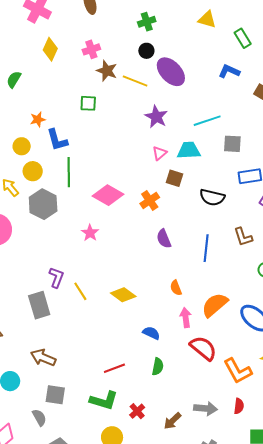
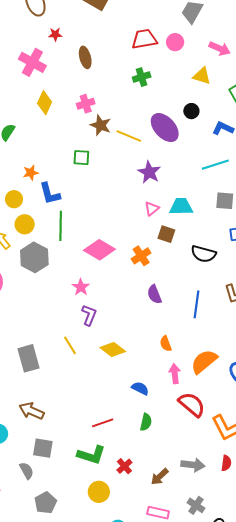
black circle: (146, 51) -> (191, 111), moved
cyan line: (207, 121) -> (215, 165), moved
purple L-shape: (56, 277) -> (89, 315), moved

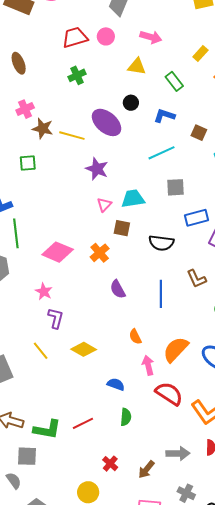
green L-shape: (91, 455) -> (47, 430), moved

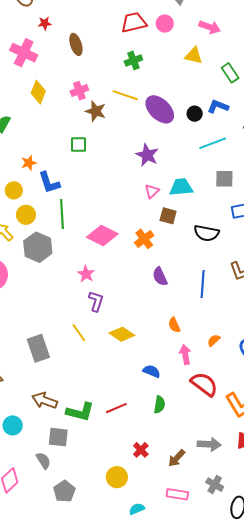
black circle: (131, 103) -> (195, 114), moved
yellow line: (72, 136) -> (125, 95), moved
orange semicircle: (176, 349) -> (214, 340), size x0.5

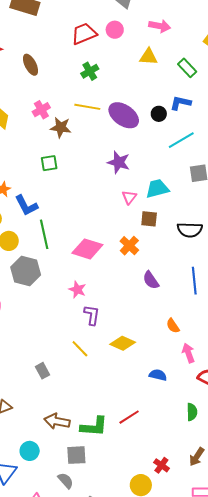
gray rectangle: (38, 348) -> (42, 371), size x0.6
green semicircle: (159, 405) -> (192, 412), moved
red cross: (141, 450) -> (161, 465), moved

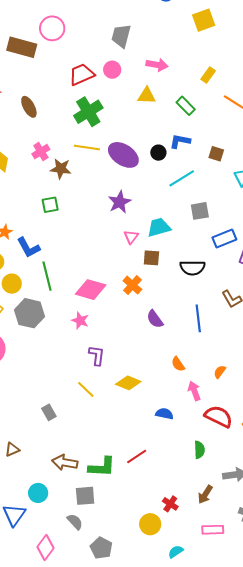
green cross: (90, 71) -> (88, 112), size x1.6
purple star: (119, 162) -> (120, 202), turned 30
pink star: (77, 290) -> (80, 321), moved

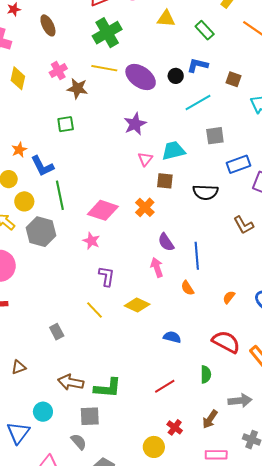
blue line: (198, 318) -> (197, 256), moved
pink arrow: (194, 391) -> (157, 267), moved
red line: (137, 456) -> (165, 386), moved

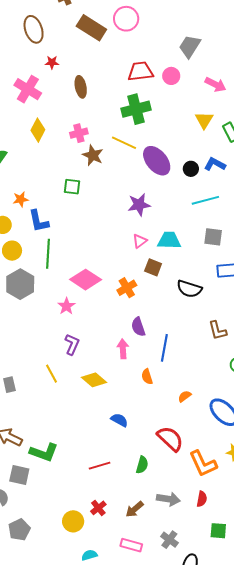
yellow triangle: (166, 19) -> (204, 120), moved, turned 42

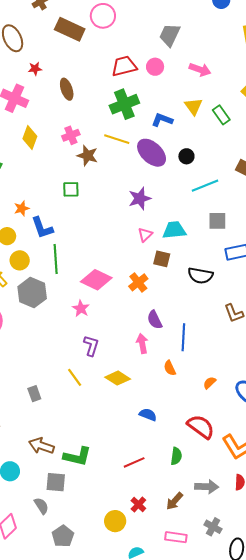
blue L-shape: (215, 164) -> (162, 120), moved

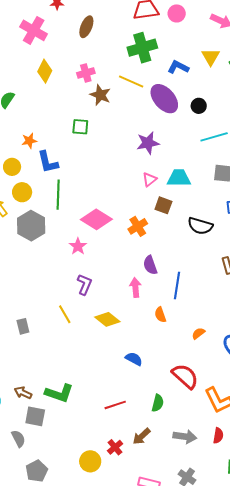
brown ellipse: (67, 89) -> (86, 27), turned 35
brown arrow: (41, 446) -> (23, 393), moved, size x0.7
brown arrow: (174, 501) -> (142, 436), moved

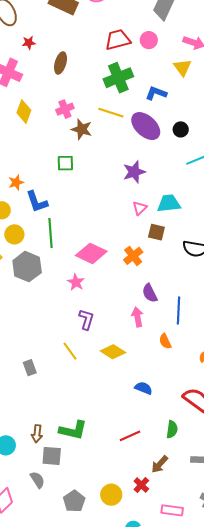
yellow triangle: (211, 57) -> (182, 67), moved
brown arrow: (23, 393) -> (37, 434), turned -102
red cross: (115, 447) -> (141, 485), moved
gray pentagon: (37, 471) -> (74, 501), moved

